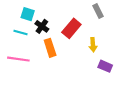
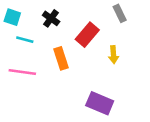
cyan square: (28, 14) -> (12, 17), moved
black cross: (42, 26) -> (51, 18), moved
purple rectangle: (105, 66) -> (100, 103), moved, size x1.5

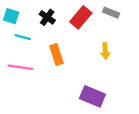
gray rectangle: (120, 13) -> (111, 13), turned -42
red rectangle: (87, 35) -> (81, 17), moved

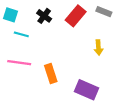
orange rectangle: (56, 55) -> (51, 73), moved

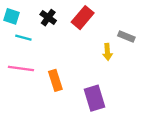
gray rectangle: (104, 12) -> (126, 37), moved
purple rectangle: (86, 90) -> (94, 98), turned 50

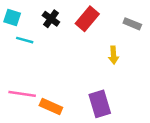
gray rectangle: (126, 37) -> (132, 24), moved
pink line: (21, 69) -> (22, 94), moved
orange rectangle: (55, 80) -> (51, 106), moved, turned -48

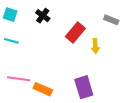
red rectangle: (87, 19) -> (75, 32), moved
cyan line: (25, 40) -> (11, 41), moved

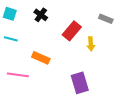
orange rectangle: (43, 89) -> (41, 58), moved

